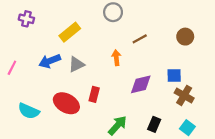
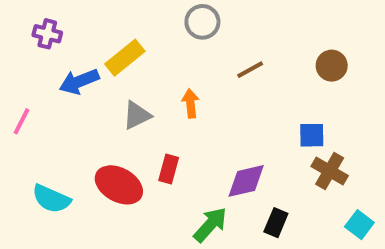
orange arrow: (116, 58) -> (190, 103), moved
blue arrow: (50, 61) -> (79, 82), moved
purple diamond: (141, 84) -> (246, 181), moved
cyan square: (187, 128) -> (359, 225), moved

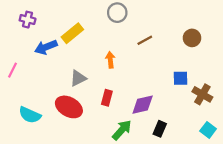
gray triangle: (137, 115) -> (78, 78), moved
red rectangle: (169, 169) -> (107, 98), moved
brown cross: (330, 171) -> (202, 94), moved

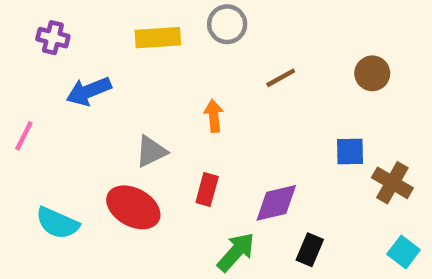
yellow rectangle: (72, 33) -> (158, 38), moved, turned 35

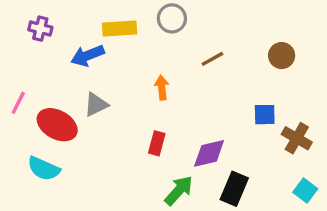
blue arrow: (89, 91) -> (88, 56), moved
gray triangle: (151, 152) -> (96, 104), moved
red ellipse: (133, 207) -> (57, 125), moved
black rectangle: (310, 250) -> (234, 189), size x1.4

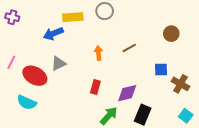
purple cross: (40, 29) -> (12, 17), moved
brown line: (212, 59) -> (129, 48), moved

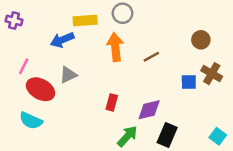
orange arrow: (98, 53) -> (115, 47), moved, size x1.6
pink line: (11, 62) -> (24, 66), moved
brown cross: (181, 84) -> (212, 74), moved

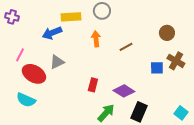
orange arrow: (115, 47) -> (96, 39), size x0.7
purple diamond: (149, 110) -> (124, 91), turned 45

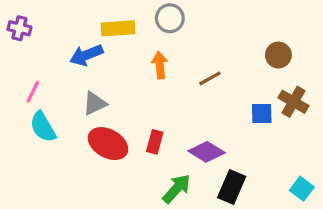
red ellipse: (34, 74) -> (108, 144), moved
cyan semicircle: (26, 100) -> (43, 127), moved, turned 36

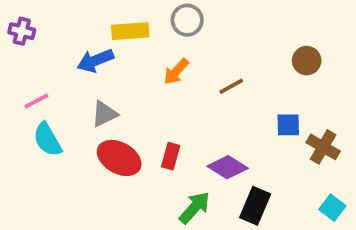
orange arrow: (160, 65) -> (176, 72), turned -132
pink line: (33, 92) -> (36, 101), turned 35
brown cross: (293, 102) -> (323, 147), moved

